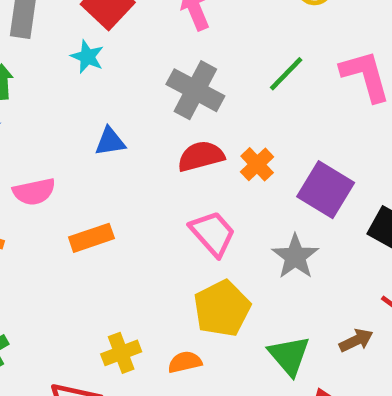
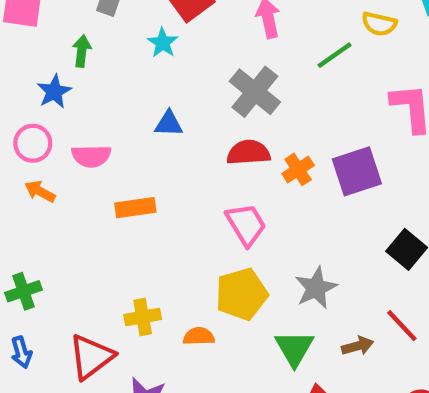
green line: (286, 74) -> (335, 55), moved
purple square: (326, 190) -> (357, 171), moved, turned 30
gray star: (295, 257) -> (316, 288), moved

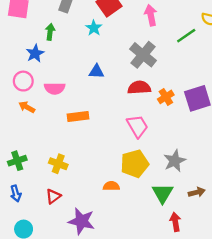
yellow cross: (143, 317) -> (58, 164), moved, turned 30
red triangle: (91, 357) -> (53, 196), size x0.6

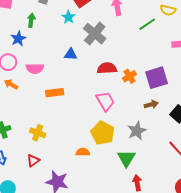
gray cross: (143, 55) -> (95, 34), moved
yellow pentagon: (135, 164) -> (103, 133), turned -30
brown arrow: (197, 192) -> (151, 104), moved

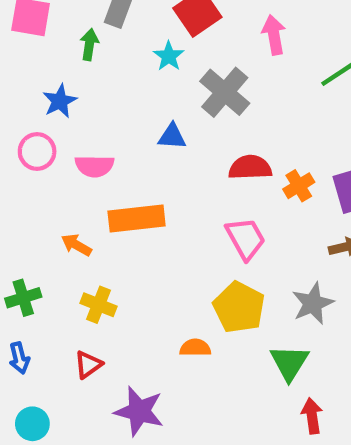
green arrow: (31, 20) -> (89, 45), moved
orange arrow: (11, 84) -> (76, 245), moved
orange rectangle: (55, 93) -> (137, 219), size x1.4

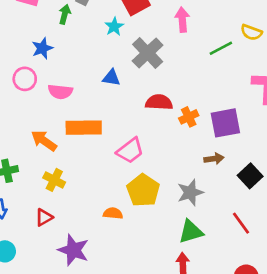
pink trapezoid: (246, 239) -> (130, 151), moved, turned 76
orange arrow: (76, 245) -> (44, 141), size x1.4
green triangle: (289, 363) -> (191, 232), moved, turned 36

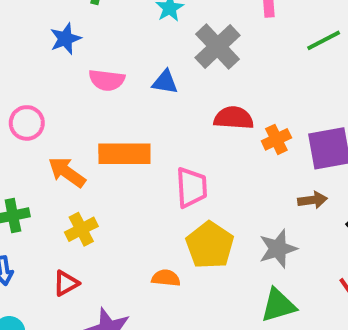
pink circle: (25, 79) -> (27, 123), moved
pink semicircle: (60, 92) -> (107, 80), moved
pink trapezoid: (130, 151) -> (191, 187), turned -56
yellow cross: (54, 180) -> (81, 229), turned 35

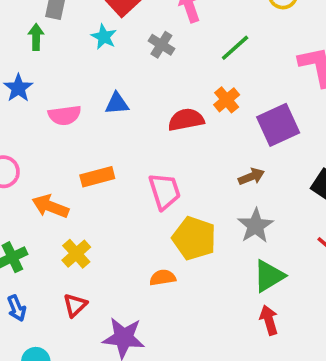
green line: (324, 40) -> (235, 48), moved
gray cross: (218, 47) -> (161, 45), moved, size x0.6
orange cross: (276, 139) -> (227, 100), moved
orange rectangle: (124, 154) -> (97, 177), size x0.7
brown arrow: (312, 200) -> (251, 177), moved

